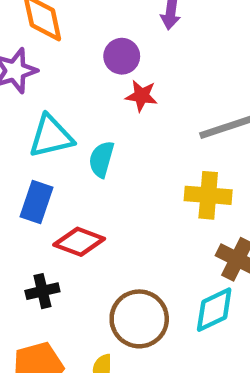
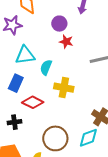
yellow cross: (208, 195) -> (64, 88), moved

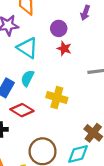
cyan triangle: (25, 55) -> (27, 48), moved, turned 35
cyan semicircle: (46, 67) -> (27, 78), moved

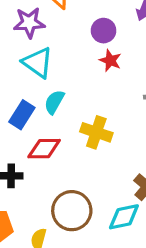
cyan triangle: (27, 48) -> (38, 63), moved
red diamond: (22, 110) -> (44, 149), turned -35

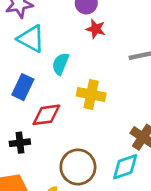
cyan semicircle: (54, 102) -> (60, 64), moved

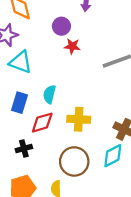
cyan semicircle: (60, 64) -> (49, 94), moved
yellow cross: (91, 94) -> (79, 119), moved

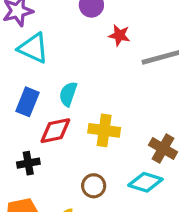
red star: (72, 46) -> (119, 35), moved
cyan diamond: (113, 156) -> (145, 182), turned 40
brown circle: (74, 161) -> (94, 186), size x0.6

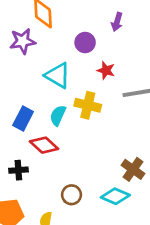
cyan triangle: (33, 48) -> (58, 75), moved
yellow cross: (104, 130) -> (88, 105), moved
red diamond: (55, 131) -> (44, 145), turned 48

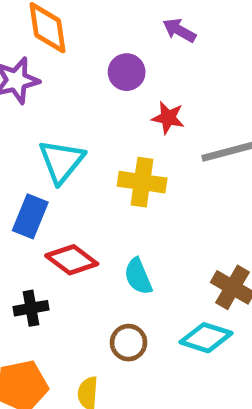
purple arrow: (117, 22) -> (179, 30), turned 108
cyan triangle: (58, 75) -> (61, 161), moved, turned 44
cyan semicircle: (58, 115) -> (138, 276), moved, turned -42

